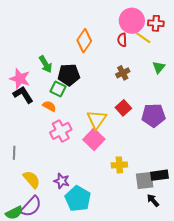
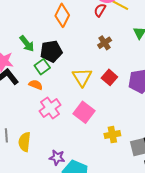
red semicircle: (122, 40) -> (100, 10), turned 40
green square: (58, 89) -> (42, 67), turned 35
yellow triangle: (97, 119) -> (82, 77), moved
yellow semicircle: (32, 179) -> (25, 142), moved, turned -126

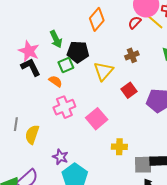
yellow triangle: (82, 77) -> (104, 71), moved

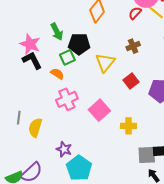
yellow cross: (119, 147) -> (128, 126), moved

